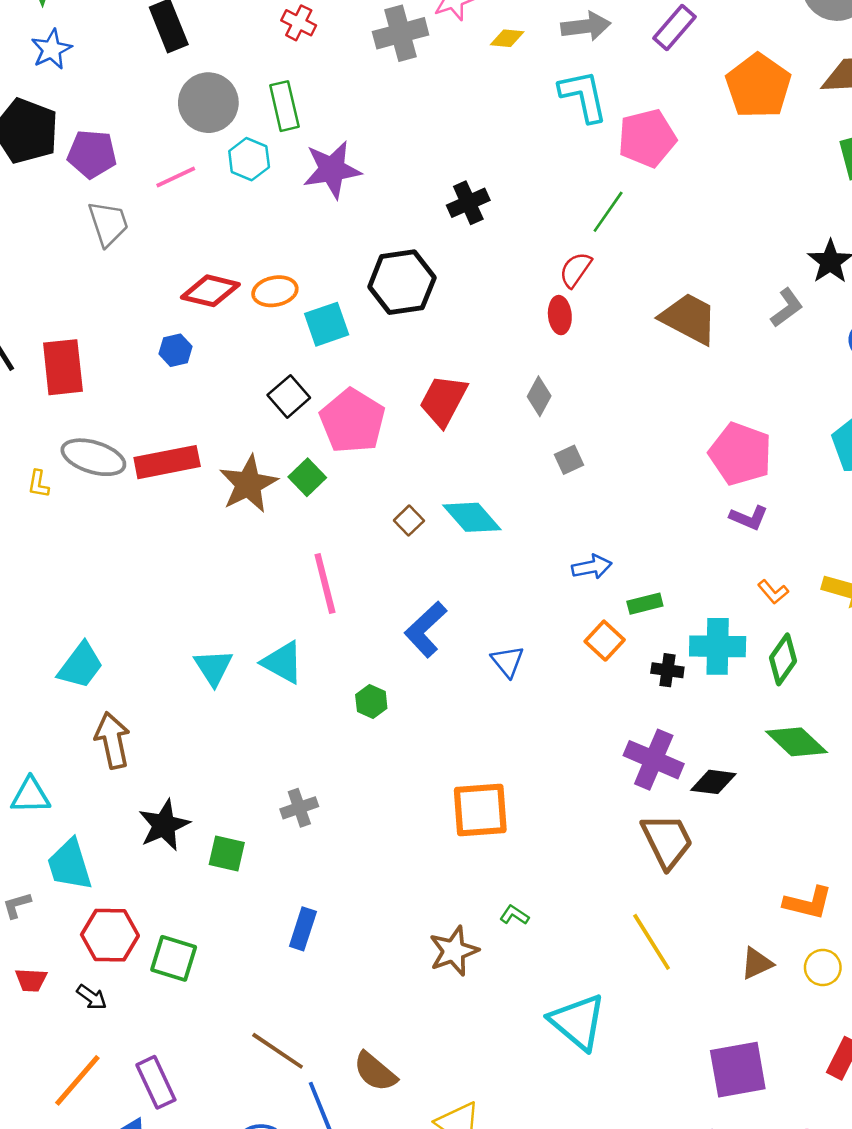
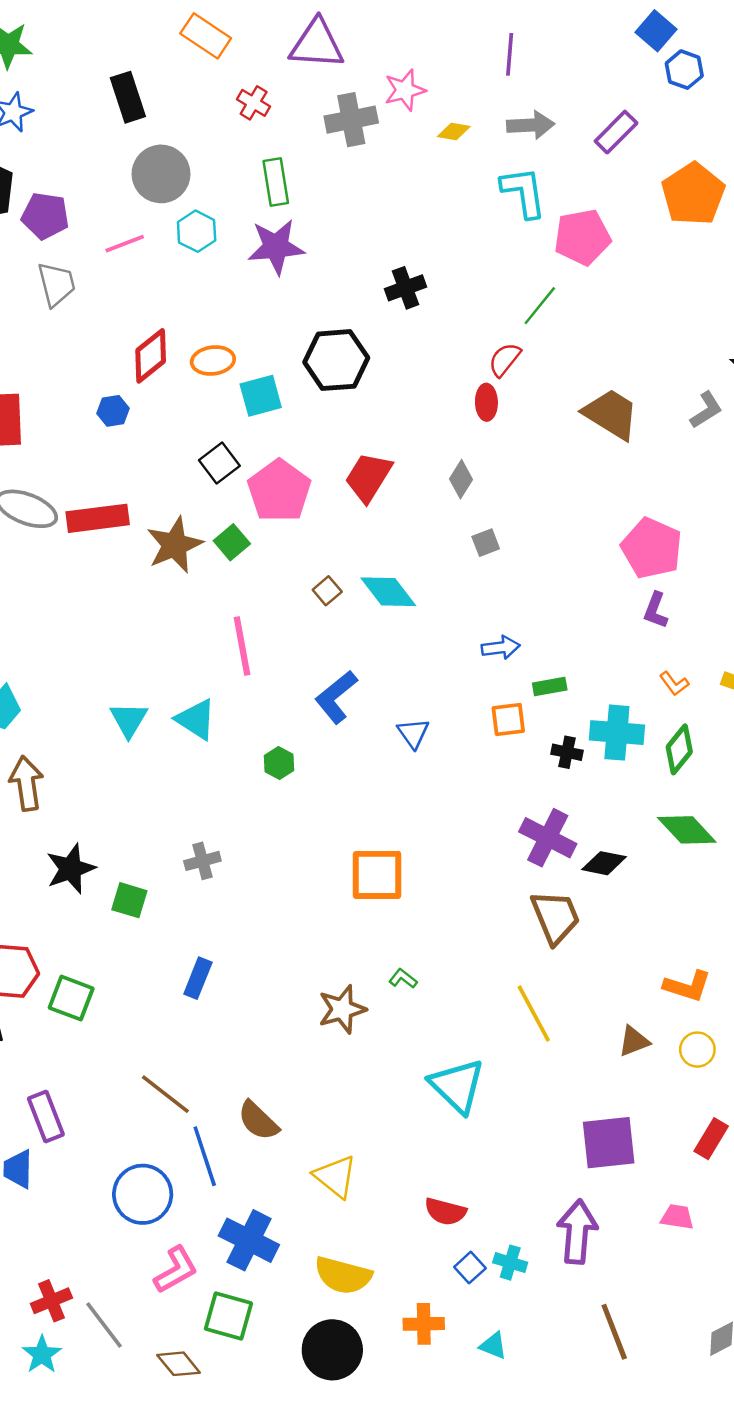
green rectangle: (284, 106) -> (276, 182), moved
red diamond: (210, 291) -> (151, 356), turned -56
purple L-shape: (749, 518) -> (656, 610), turned 84
orange square: (605, 641) -> (508, 719), turned 36

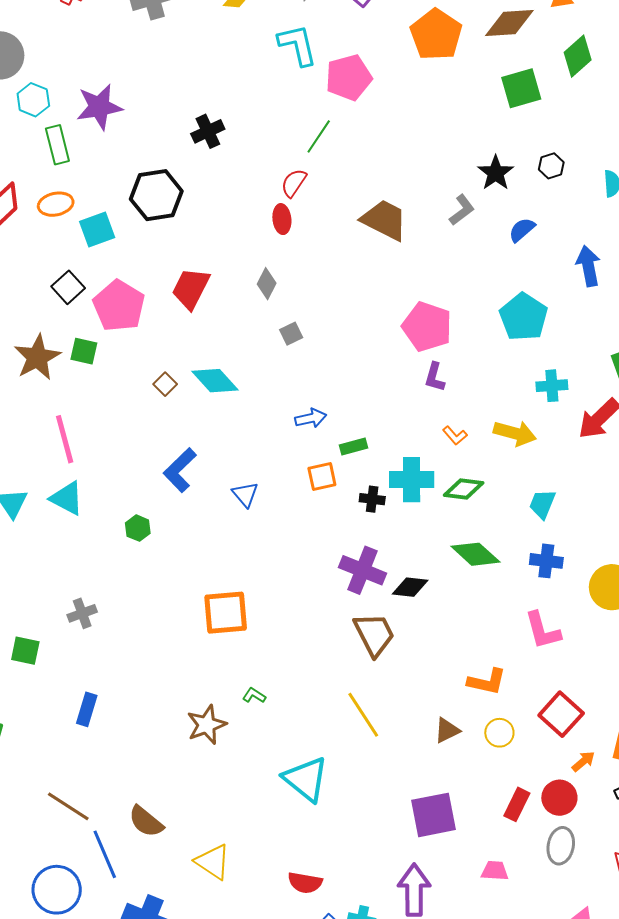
green rectangle: (276, 182) -> (57, 145), moved
green square: (232, 542) -> (84, 351), turned -32
pink line: (242, 646) -> (65, 439), moved
green diamond: (679, 749) -> (464, 489), turned 63

